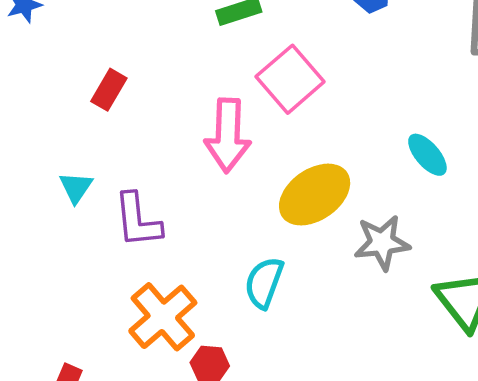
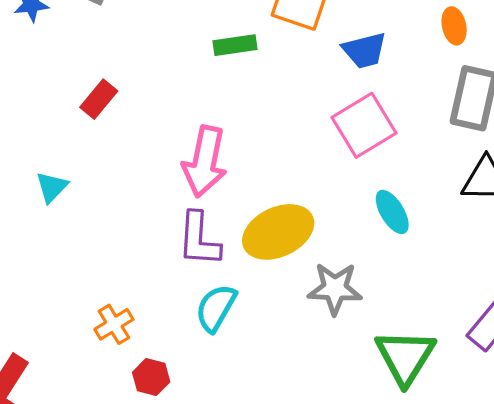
pink square: (290, 79) -> (364, 125), moved
purple L-shape: (138, 220) -> (199, 239), moved
orange cross: (163, 317) -> (114, 324), size x0.6

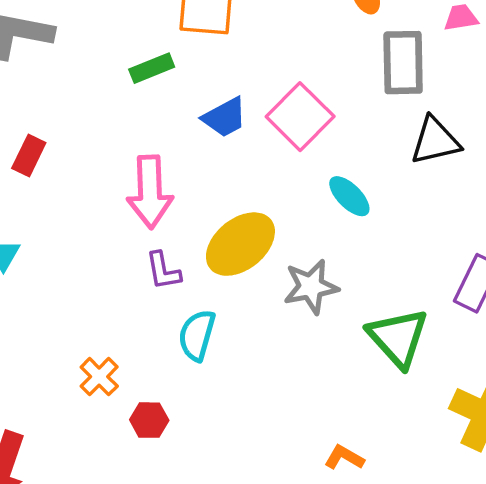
blue trapezoid: (364, 50) -> (225, 117), moved
purple L-shape: (199, 239) -> (163, 271), size x0.7

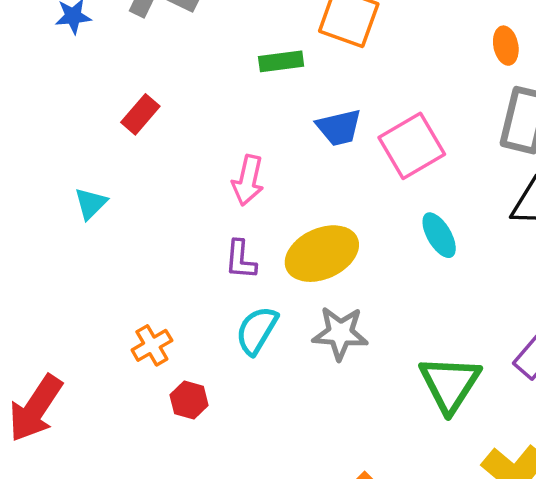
pink arrow: (150, 192) -> (248, 180), size x0.7
gray star: (311, 287) -> (340, 333), moved

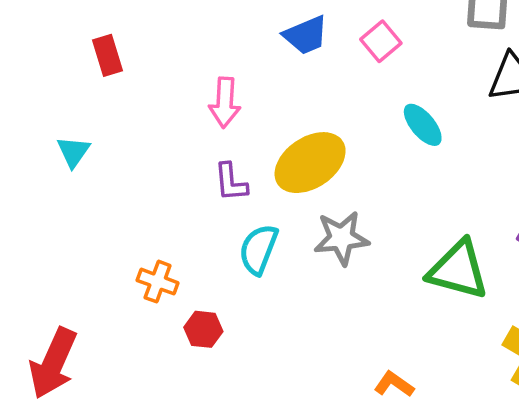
red rectangle: (140, 114) -> (108, 55), turned -48
pink square: (412, 146) -> (381, 41), size x0.6
orange cross: (152, 345) -> (158, 282), turned -30
green triangle: (450, 384) -> (458, 270), turned -38

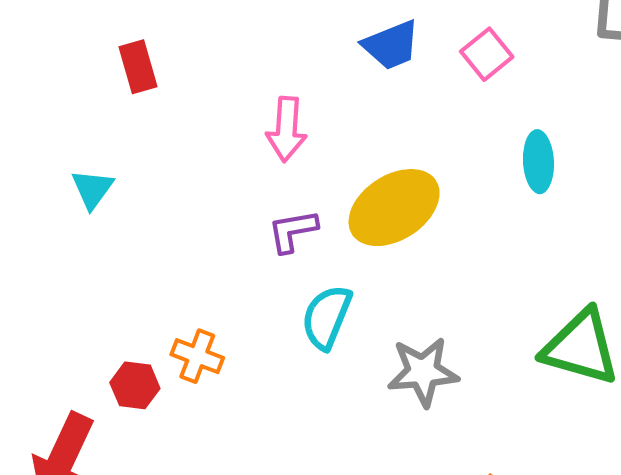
cyan ellipse: (423, 125) -> (538, 162), turned 36
purple L-shape: (231, 182) -> (293, 231), turned 84
gray star: (341, 238) -> (423, 372), moved
red hexagon: (203, 329) -> (135, 385), moved

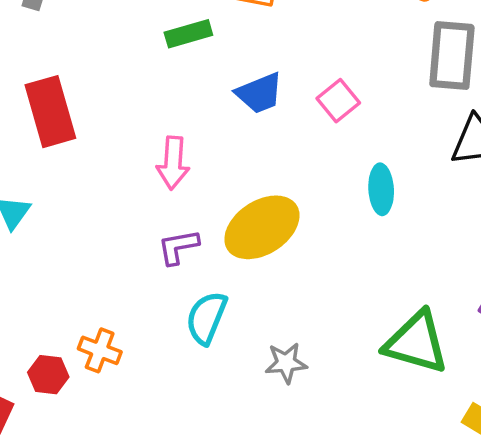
red rectangle: (138, 67) -> (50, 112), size x1.6
gray star: (423, 372) -> (286, 363), size x0.7

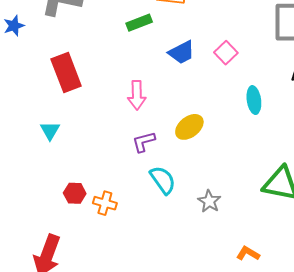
yellow ellipse: (262, 227) -> (189, 127), size x0.7
cyan semicircle: (206, 318) -> (163, 180), turned 128
gray star: (286, 363) -> (209, 201), turned -30
red hexagon: (48, 375) -> (75, 193), moved

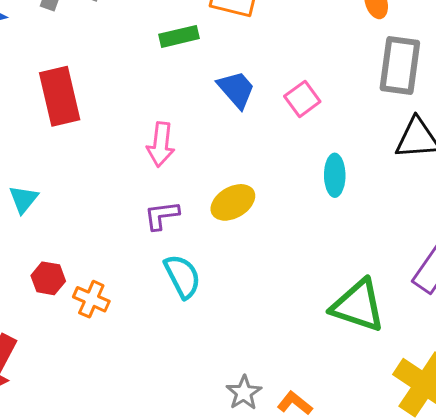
blue trapezoid: (182, 52) -> (236, 89), turned -112
cyan triangle: (50, 131) -> (23, 199), moved
gray star: (209, 201) -> (244, 393), moved

